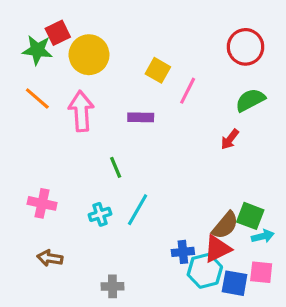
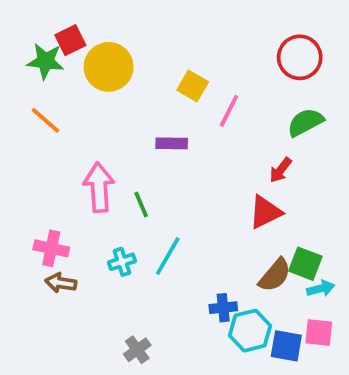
pink arrow: (81, 111) -> (99, 187), moved
red triangle: (217, 249) -> (265, 212), moved
brown arrow: (50, 258) -> (61, 283), moved
gray cross: (112, 286) -> (137, 350), turned -35

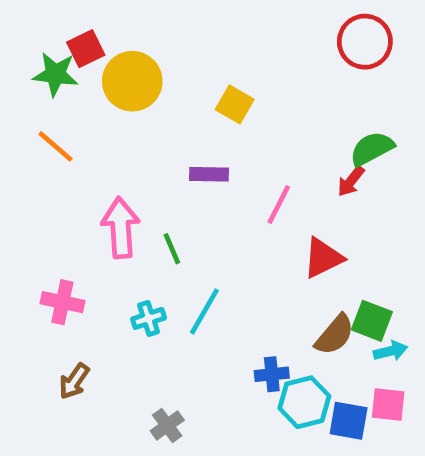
red circle: (300, 57) -> (365, 42), moved
pink line: (229, 111) -> (279, 204), moved
red arrow: (281, 170) -> (351, 181), moved
brown arrow: (61, 283) -> (74, 381), moved, turned -64

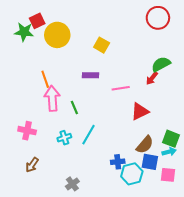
orange line: (55, 146) -> (45, 79), moved, turned 30
pink line: (279, 204) -> (121, 88), turned 54
green square: (372, 321) -> (171, 139), moved
blue square: (349, 421) -> (150, 162), moved

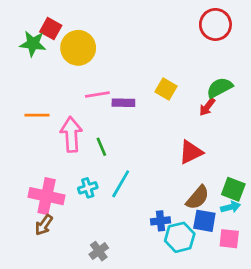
red square: (37, 21) -> (51, 29), turned -35
yellow square: (102, 45) -> (166, 89), moved
orange line: (45, 79) -> (37, 115), moved, turned -72
pink line: (121, 88) -> (97, 95), moved
pink cross: (27, 131) -> (47, 196), moved, size x1.4

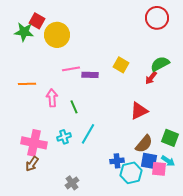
pink arrow: (71, 134) -> (52, 98), size x0.7
cyan arrow: (231, 207) -> (168, 161), moved, turned 48
pink square: (229, 239) -> (159, 169), moved

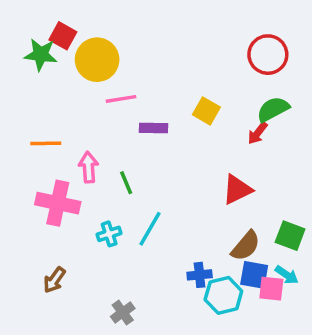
red circle: (157, 18) -> (268, 55), moved
pink line: (71, 69) -> (121, 99), moved
pink cross: (34, 143) -> (58, 203), moved

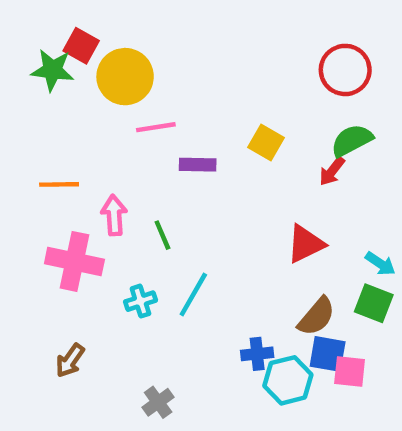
cyan arrow: (287, 275) -> (380, 264), moved

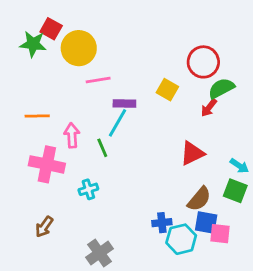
red circle: (345, 70) -> (203, 62), moved
cyan line: (193, 294) -> (118, 123), moved
gray cross: (158, 402) -> (100, 253), size x1.4

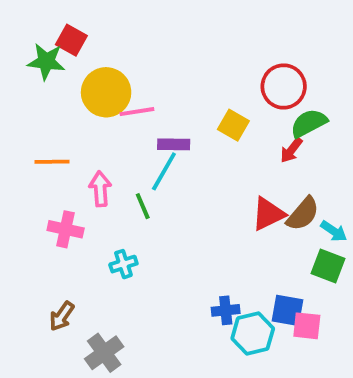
yellow circle: (79, 48) -> (106, 92), moved
pink cross: (47, 164) -> (66, 229), size x0.7
brown semicircle: (199, 199) -> (303, 214), moved
gray cross: (100, 253) -> (104, 353), moved

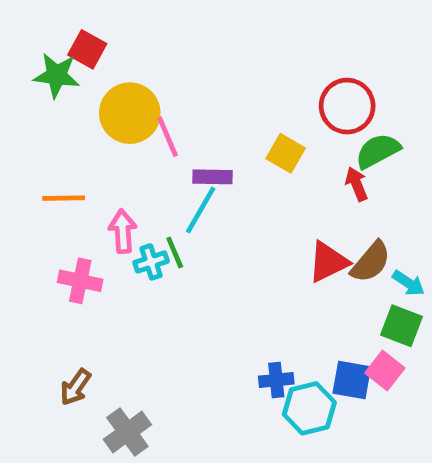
pink line: (137, 112) -> (168, 137), turned 76
red arrow: (291, 150) -> (357, 184), turned 120
cyan cross: (123, 264) -> (151, 262), moved
pink square: (307, 326) -> (385, 371), moved, turned 32

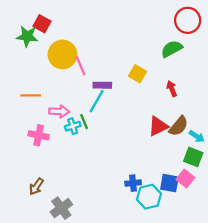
red circle: (347, 106) -> (188, 20), moved
green semicircle: (378, 151) -> (172, 49), moved
pink arrow: (123, 231) -> (59, 111), turned 96

